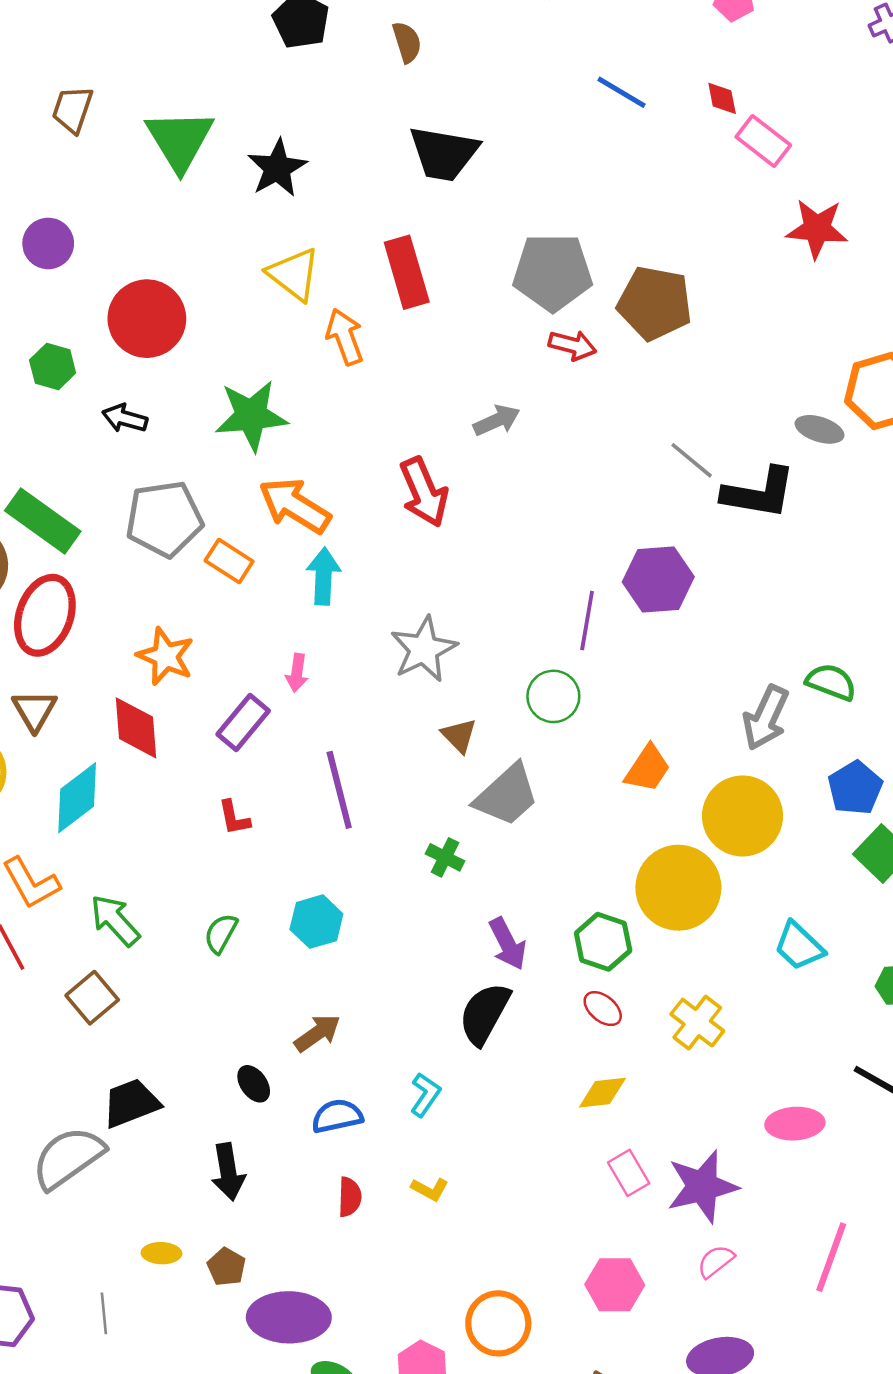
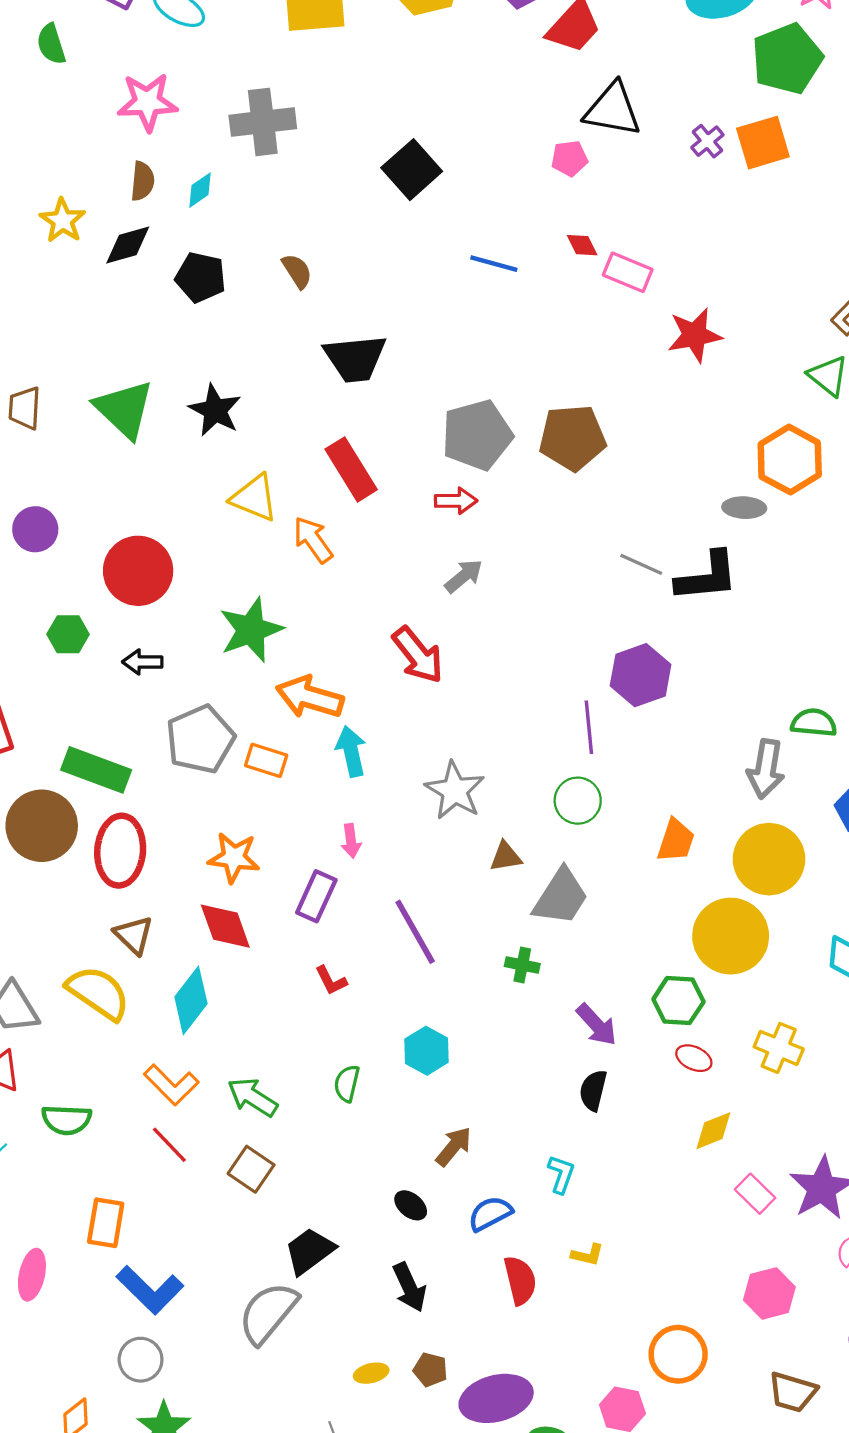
red arrow: (572, 345) -> (456, 501), moved
brown triangle: (459, 736) -> (506, 857), turned -40
black semicircle: (485, 1014) -> (593, 1090), size x0.7
red semicircle: (350, 1197) -> (520, 1280), size x1.4

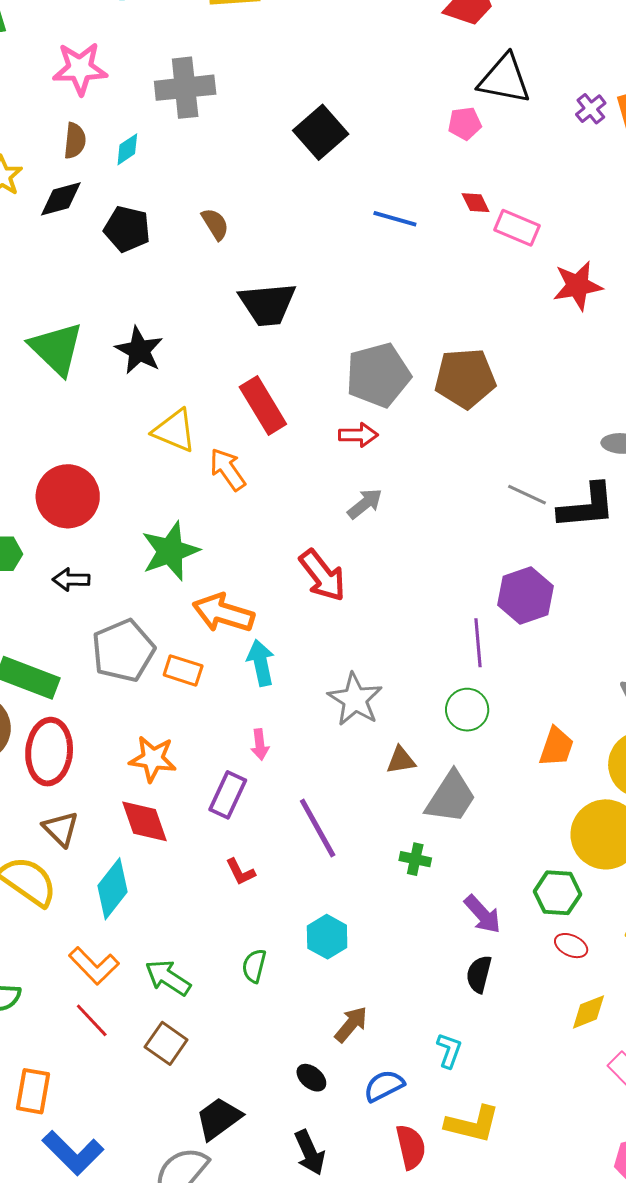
yellow L-shape: (587, 1255) -> (472, 1124), size x1.8

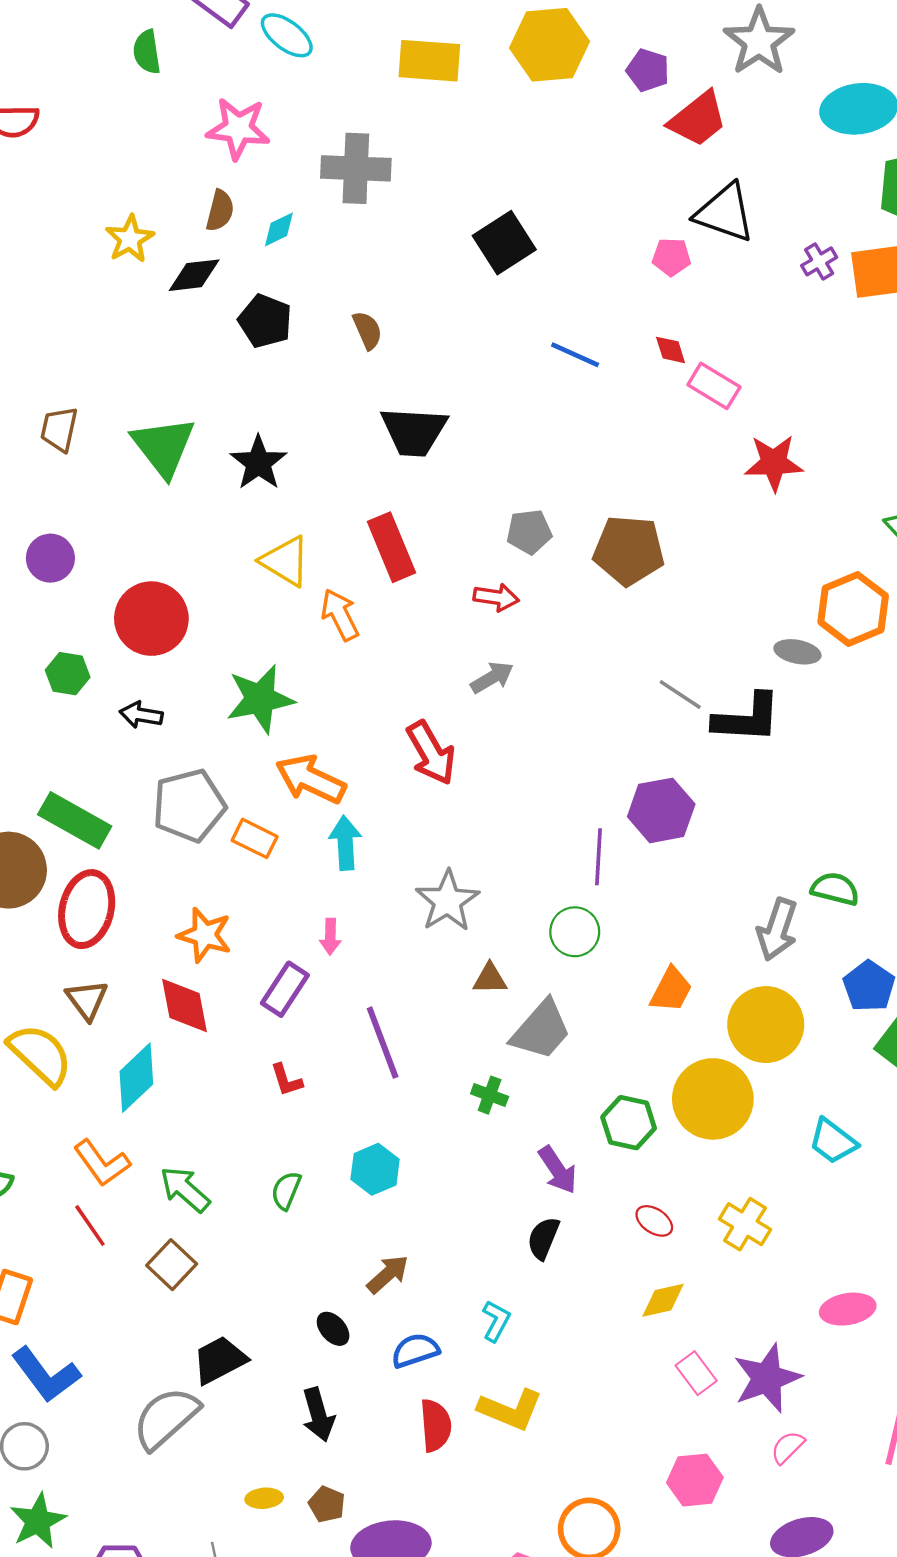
gray pentagon: (378, 375) -> (529, 532), size x0.6
green hexagon: (557, 893) -> (629, 1123), moved

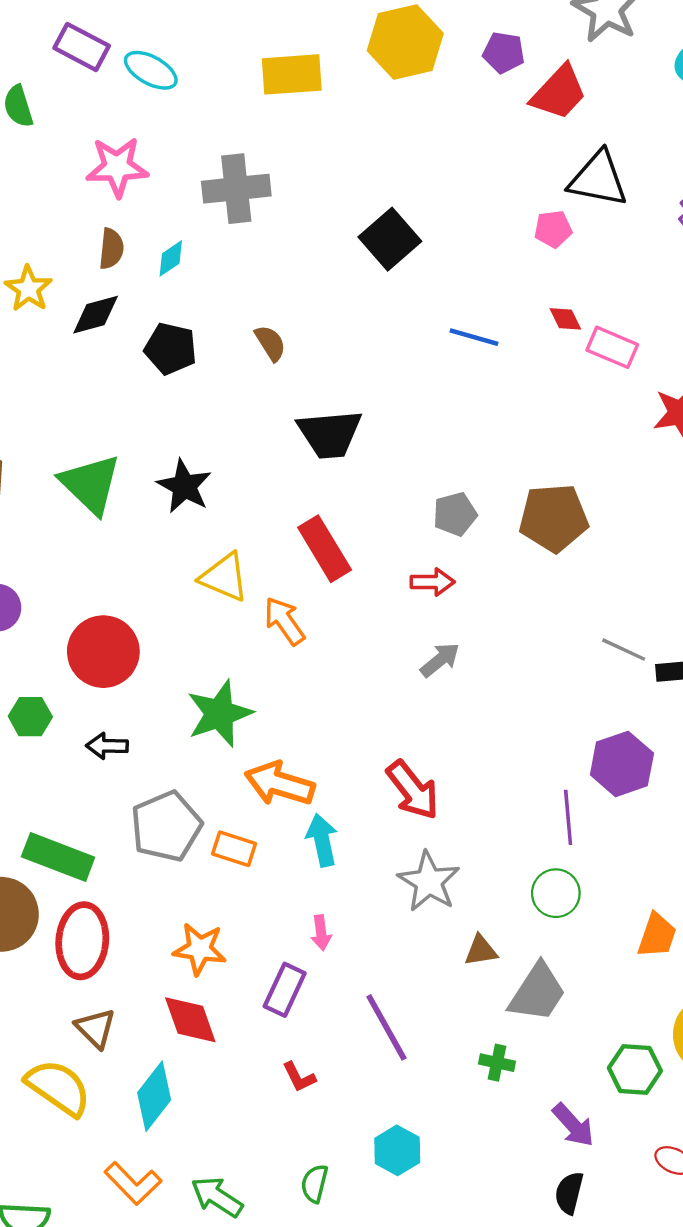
red arrow: (431, 753) -> (413, 790), moved

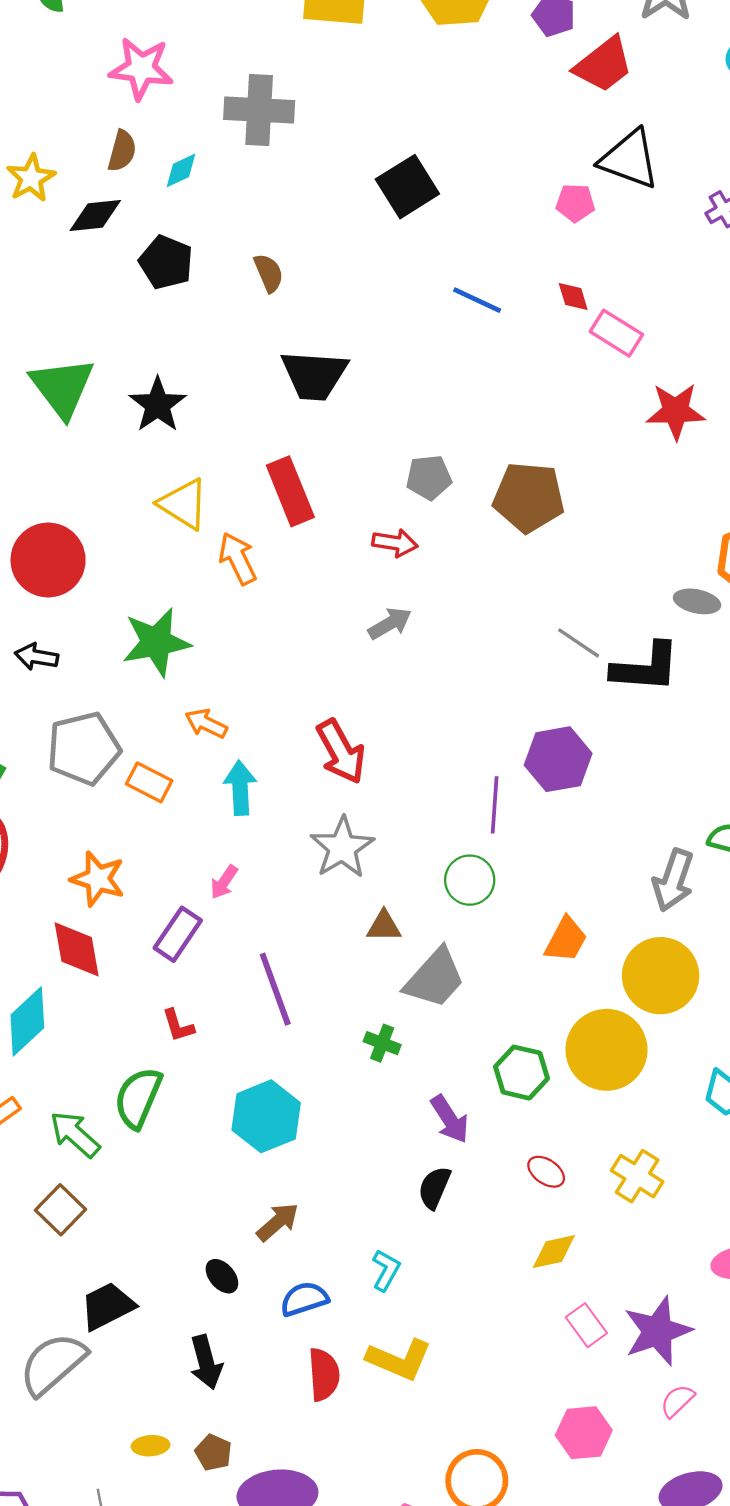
orange arrow: (280, 784) -> (206, 723), size x0.6
pink arrow: (321, 933) -> (224, 882), turned 32
cyan hexagon: (397, 1150) -> (266, 1116), size x1.4
green semicircle: (315, 1184) -> (138, 1098), moved, size x1.6

